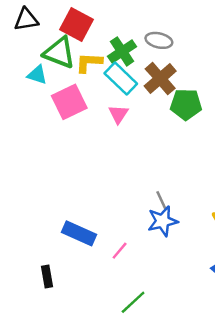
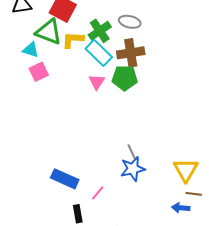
brown cross: (160, 79) -> (131, 53), turned 32
pink square: (69, 102) -> (39, 72), moved, size x0.7
green pentagon: (186, 104) -> (125, 78), moved
black rectangle: (47, 276) -> (78, 214), moved

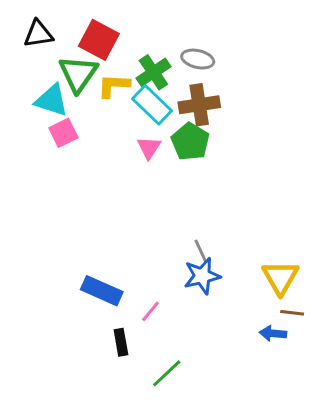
green triangle: (49, 32) -> (78, 74), turned 44
cyan triangle: (31, 50) -> (52, 100), size x1.4
green pentagon: (125, 78) -> (190, 142), turned 30

